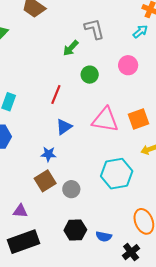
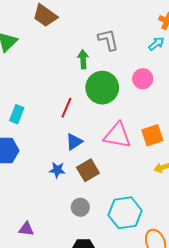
green arrow: (71, 48) -> (83, 59), turned 132
green circle: (90, 75) -> (102, 88), size x1.8
cyan hexagon: (117, 174) -> (125, 213), moved
brown square: (45, 181) -> (88, 170), moved

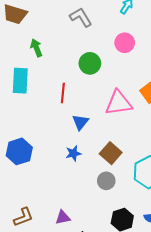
green arrow: (83, 59) -> (36, 48), moved
green circle: (102, 88) -> (90, 63), size x0.7
cyan rectangle: (17, 114) -> (20, 81), moved, size x1.4
brown square: (88, 170) -> (111, 153), moved

